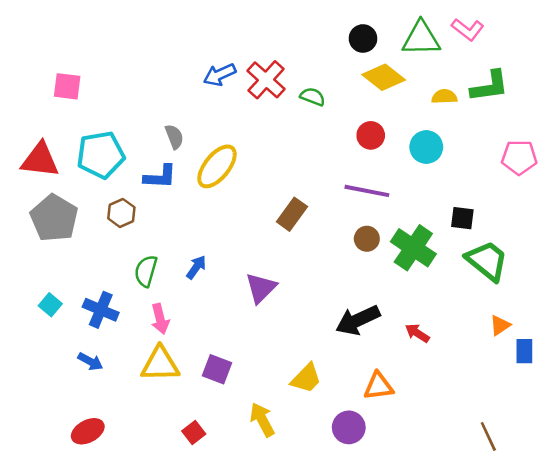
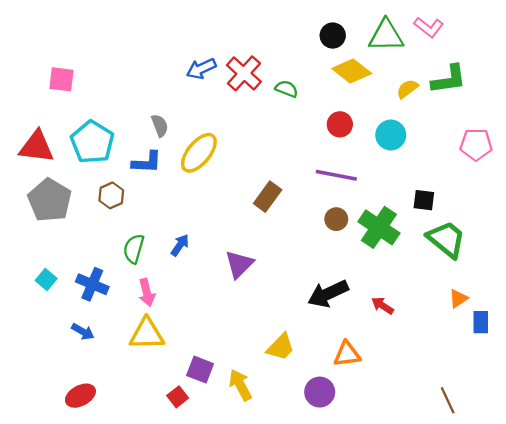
yellow semicircle: (444, 97) -> (407, 89), turned -35
cyan pentagon: (101, 155) -> (92, 142), turned -30
purple square: (217, 369) -> (200, 370), moved

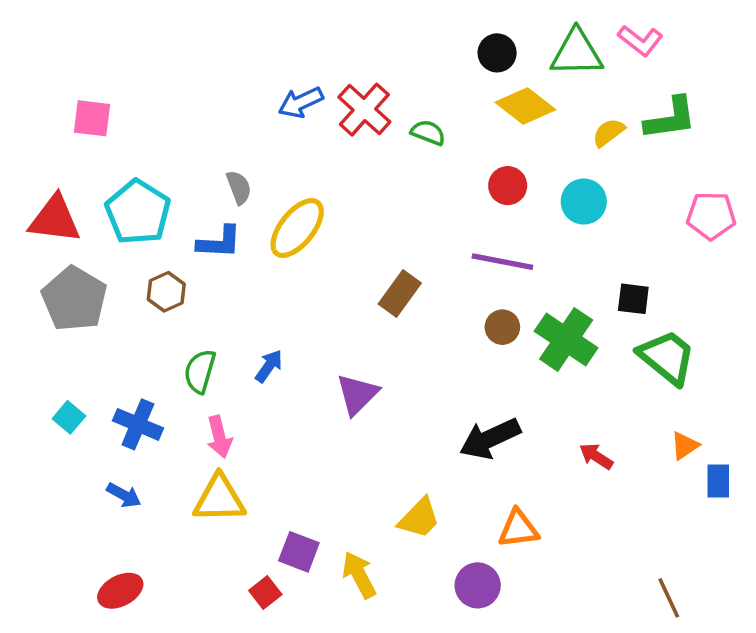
red arrow: (382, 306) -> (596, 456), moved

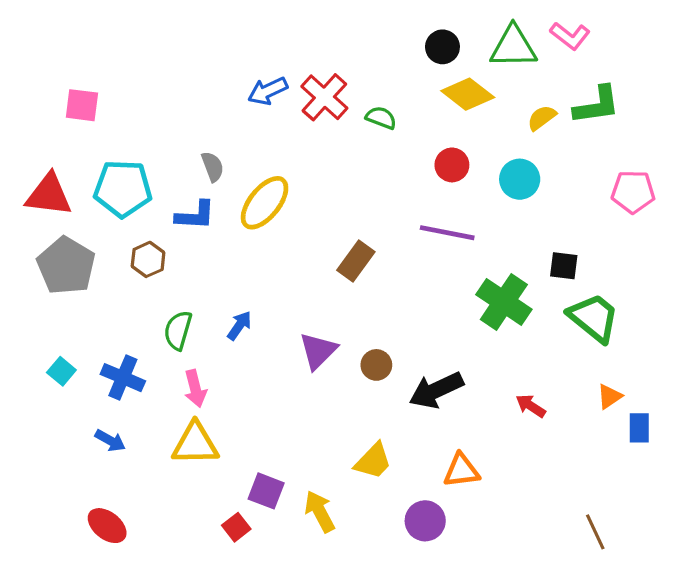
cyan pentagon: (138, 212) -> (123, 189), turned -30
brown circle: (502, 327) -> (376, 365), moved
red ellipse: (120, 591) -> (107, 526), turned 66

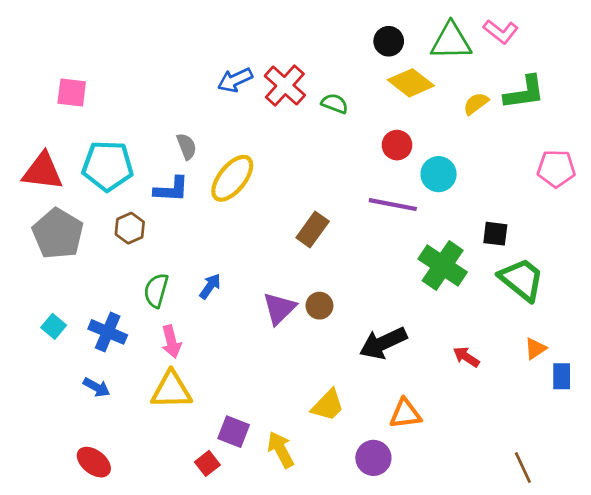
cyan circle: (520, 179) -> (439, 174), moved
brown circle: (376, 365) -> (319, 306), moved

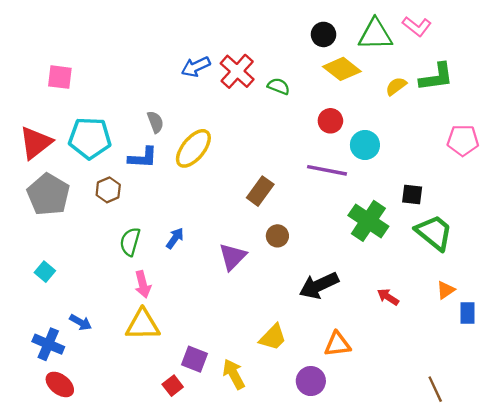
red triangle: (43, 171) -> (36, 143), turned -45
brown circle: (319, 306) -> (277, 236), moved
blue cross: (108, 332) -> (48, 344), moved
red ellipse: (94, 462) -> (60, 384), moved

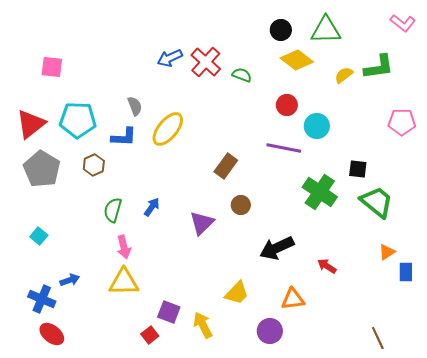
pink L-shape: (417, 26) -> (403, 23), moved
red arrow: (388, 297) -> (327, 266), moved
blue arrow: (81, 322) -> (70, 280), turned -48

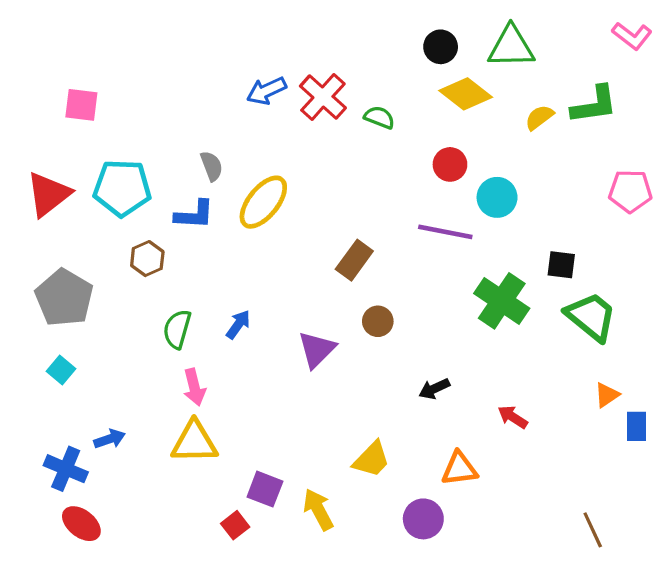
gray pentagon: (42, 169) -> (64, 298), moved
black arrow: (277, 248) -> (434, 389), size x0.6

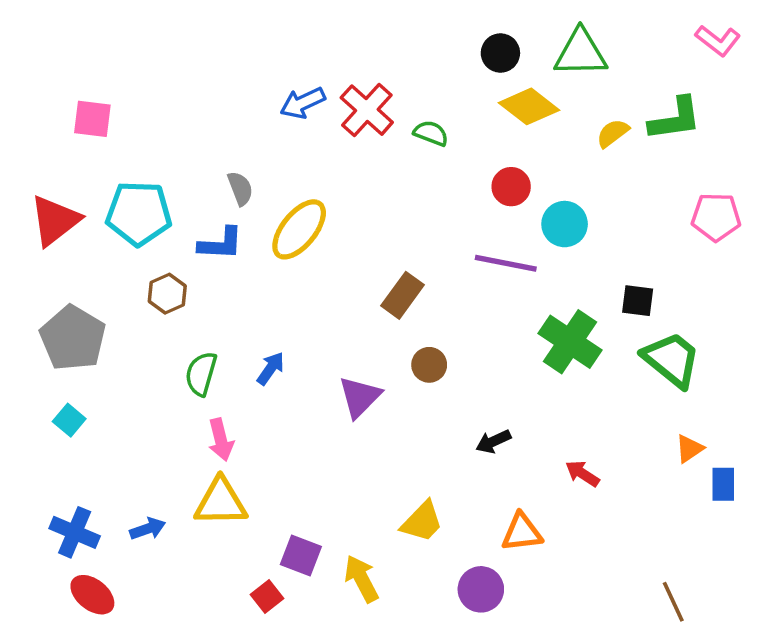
blue arrow: (110, 439) -> (148, 529), moved

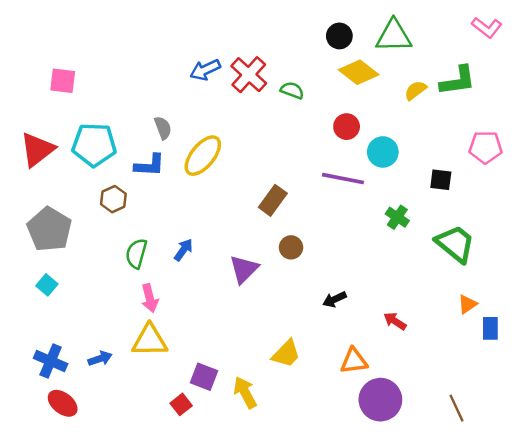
black square: (638, 301) -> (441, 180), moved
green cross: (570, 342) -> (397, 217), moved, size x0.6
purple circle: (481, 589) -> (380, 400), moved, size x1.4

